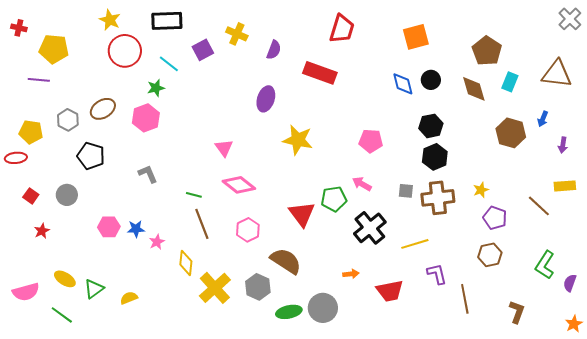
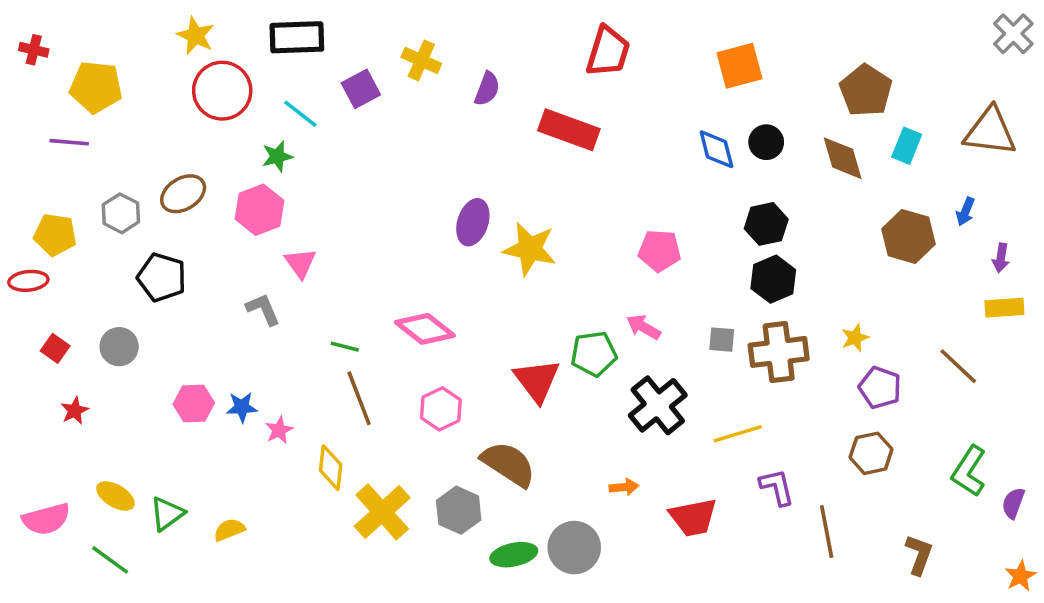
purple ellipse: (266, 99) -> (473, 222), moved
pink triangle: (224, 148) -> (300, 263), moved
yellow rectangle: (565, 186) -> (1004, 308), moved

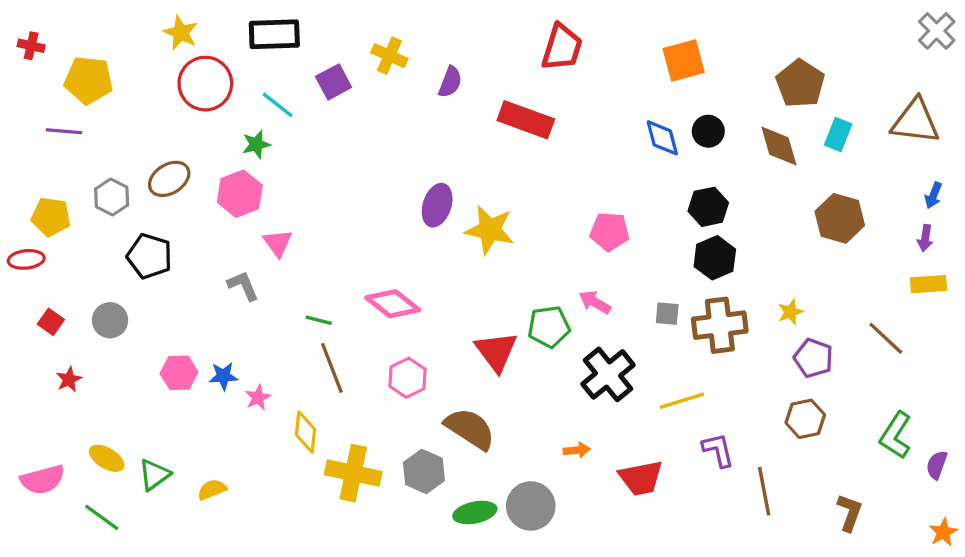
blue arrow: (965, 212) -> (933, 195), moved
yellow cross: (382, 512) -> (353, 473), turned -36

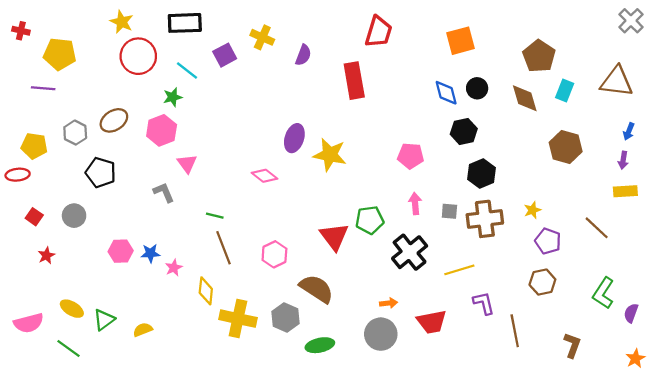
red rectangle: (526, 120) -> (354, 81), turned 60
black hexagon: (708, 207) -> (464, 131), moved
pink arrow: (595, 302) -> (415, 203), moved, turned 55
pink diamond: (393, 304) -> (265, 176), moved, size x0.7
gray circle: (531, 506) -> (381, 334), moved

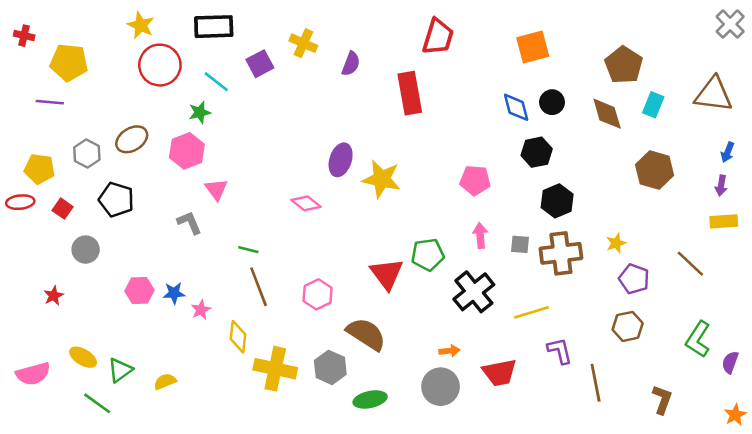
red square: (34, 217) -> (63, 209), moved
green line: (69, 348) -> (97, 403), moved

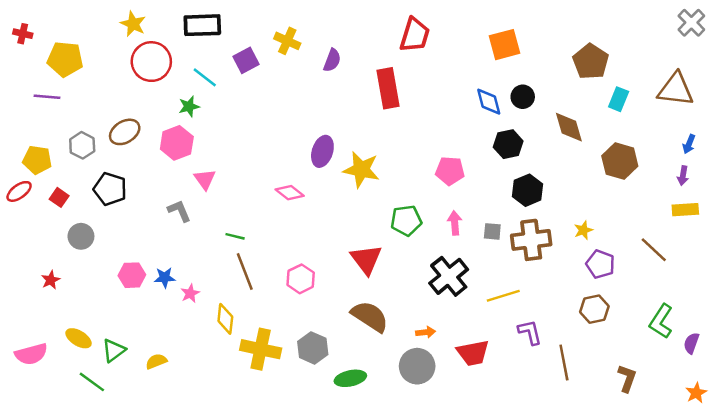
brown diamond: (607, 114) -> (569, 127), moved
red ellipse: (20, 202) -> (19, 191), turned -30
green pentagon: (428, 255) -> (406, 221), moved
brown semicircle: (366, 334) -> (370, 316), moved

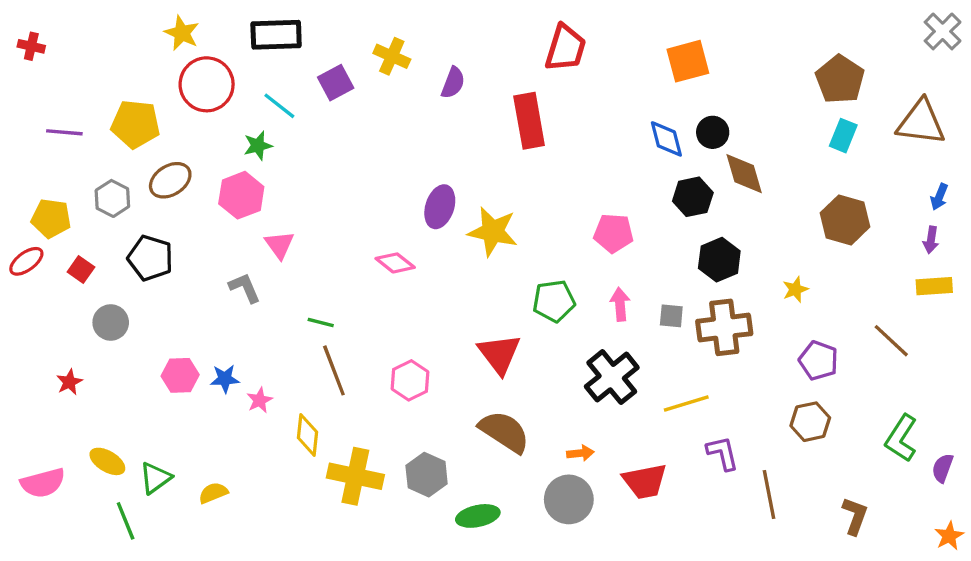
yellow pentagon: (65, 59) -> (135, 124), moved
brown pentagon: (591, 62) -> (840, 79), moved
brown diamond: (569, 127) -> (744, 174), moved
yellow star: (583, 230) -> (795, 289), moved
green line: (92, 382) -> (126, 521), turned 32

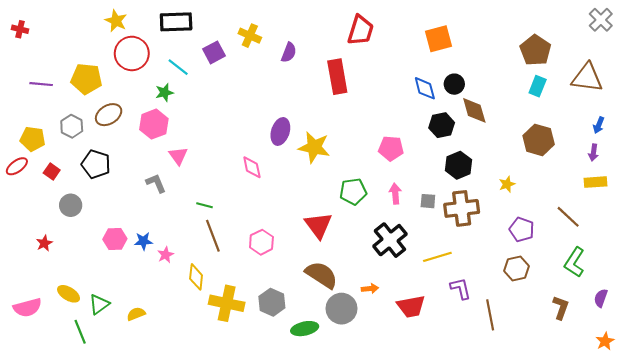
pink diamond: (395, 263) -> (252, 167), turned 40
green L-shape: (901, 438) -> (574, 262), moved
gray circle: (569, 499) -> (341, 309), moved
brown L-shape: (855, 516) -> (561, 307), moved

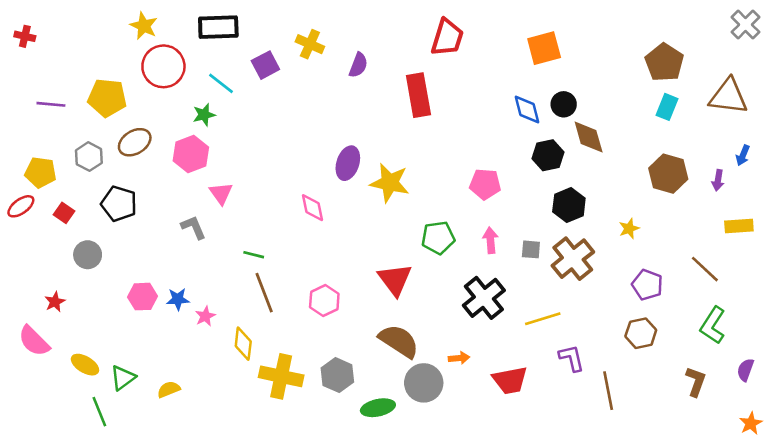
purple arrow: (593, 153) -> (718, 180), moved
brown cross: (462, 208) -> (573, 259), turned -32
pink semicircle: (27, 307) -> (34, 341), moved, turned 60

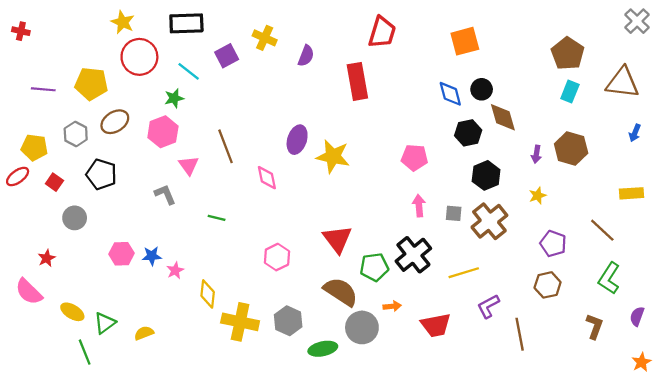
purple arrow: (718, 180) -> (536, 154), moved
green pentagon: (438, 238) -> (374, 267), moved
brown line: (264, 293) -> (226, 146), moved
purple L-shape: (572, 358) -> (488, 306), turned -105

